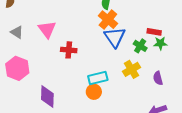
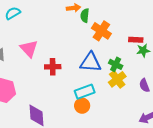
orange cross: (108, 20) -> (101, 31), moved
blue triangle: (115, 37) -> (91, 62), moved, turned -45
green cross: (140, 46) -> (116, 64), moved

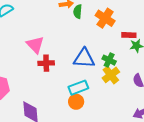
orange cross: (101, 31) -> (105, 18), moved
pink triangle: (29, 49) -> (35, 45), moved

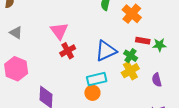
red rectangle: (129, 35) -> (143, 41), moved
blue triangle: (84, 58) -> (106, 51), turned -35
red cross: (46, 63) -> (68, 51), turned -35

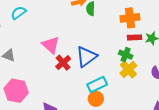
orange cross: (132, 14) -> (130, 18), moved, turned -36
blue triangle: (106, 51) -> (86, 57), moved

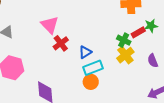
red rectangle: (134, 37) -> (138, 32), moved, turned -32
blue triangle: (86, 57) -> (85, 52), moved, size x0.6

